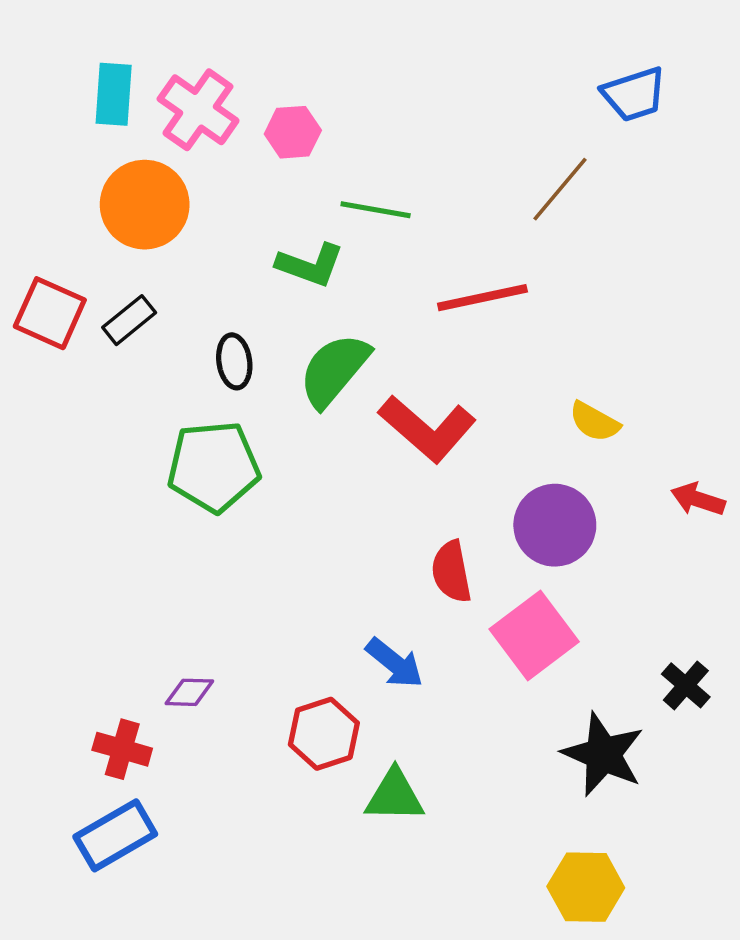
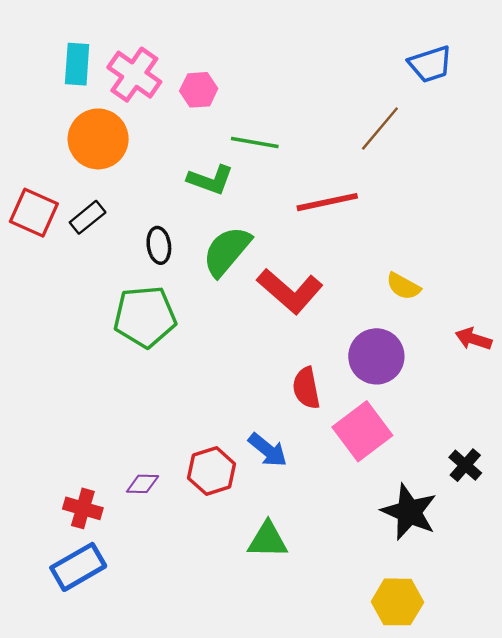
purple diamond: (189, 692) -> (143, 484), moved
red hexagon: (324, 734) -> (212, 471), moved

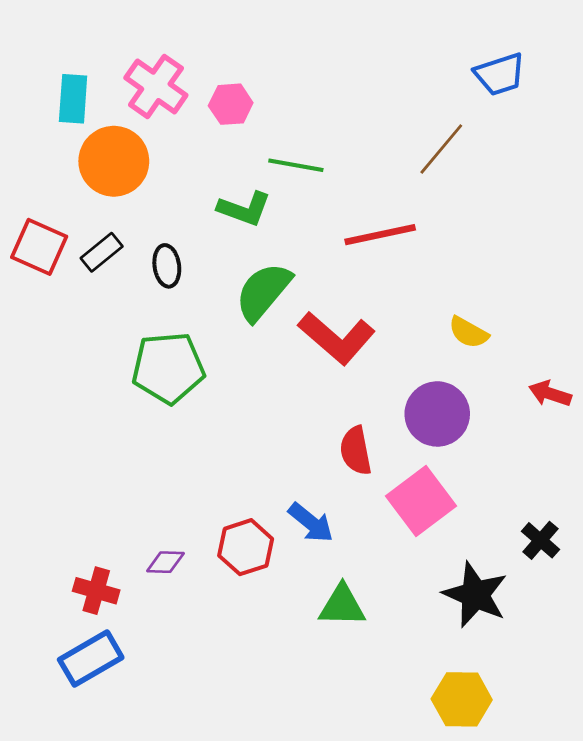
cyan rectangle: (77, 64) -> (73, 99), moved
black ellipse: (159, 245) -> (167, 266), moved
green triangle: (268, 540) -> (342, 606), moved

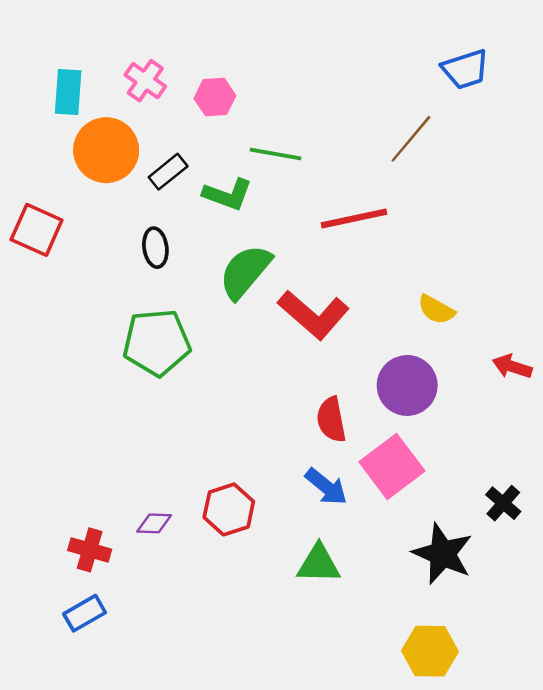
pink cross: (156, 86) -> (145, 81), size x0.7
black rectangle: (102, 252) -> (168, 172), moved
blue arrow: (311, 523) -> (326, 487), moved
blue rectangle: (91, 659) -> (85, 613), size x0.7

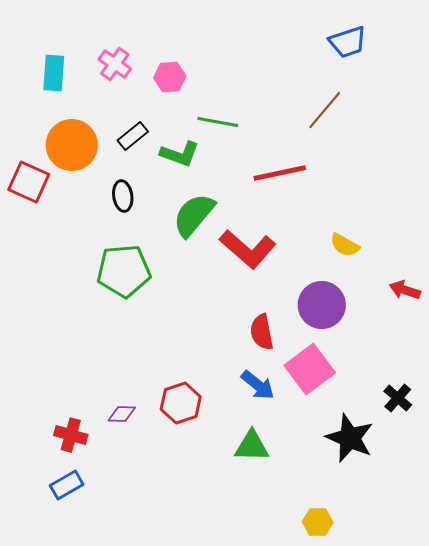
blue trapezoid: (465, 69) -> (348, 42), moved
orange circle: (106, 150) -> (72, 145), moved
yellow hexagon: (430, 651) -> (318, 522), moved, size x0.7

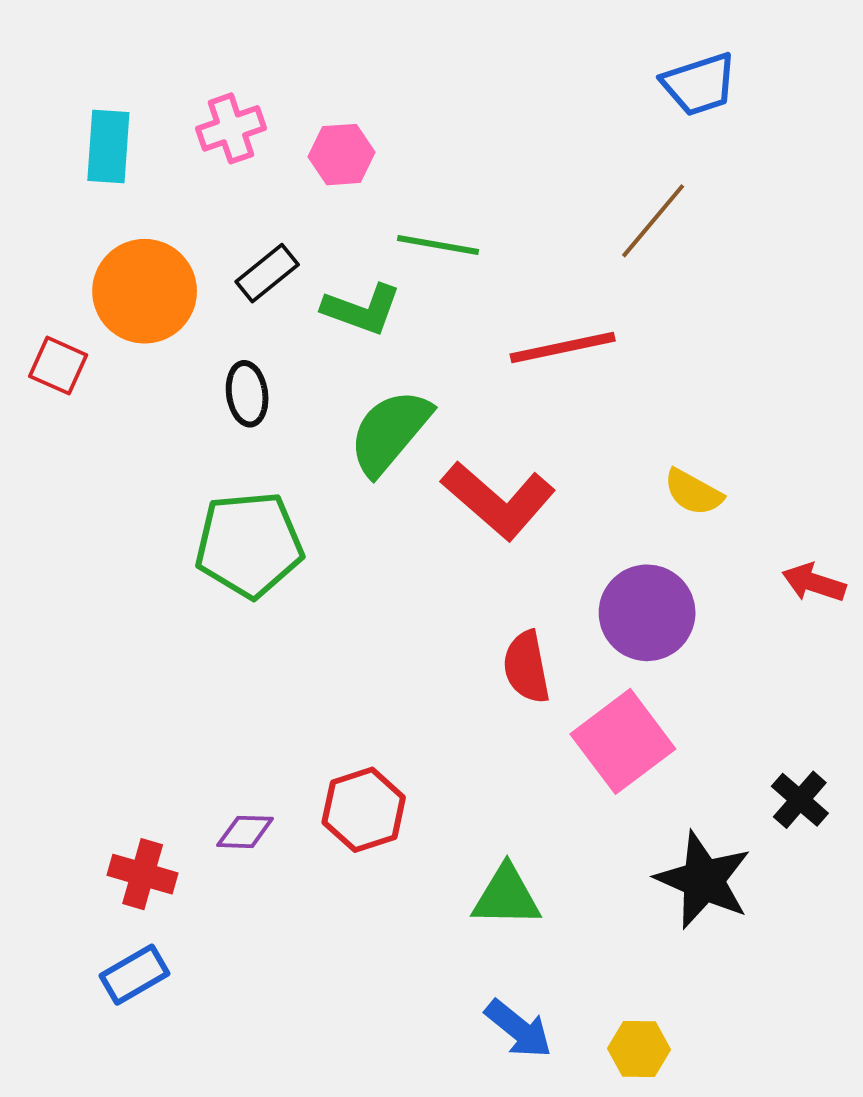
pink cross: (115, 64) -> (231, 128), turned 36
red square: (29, 182) -> (58, 366), size x0.7
blue arrow: (258, 385) -> (518, 1029), moved

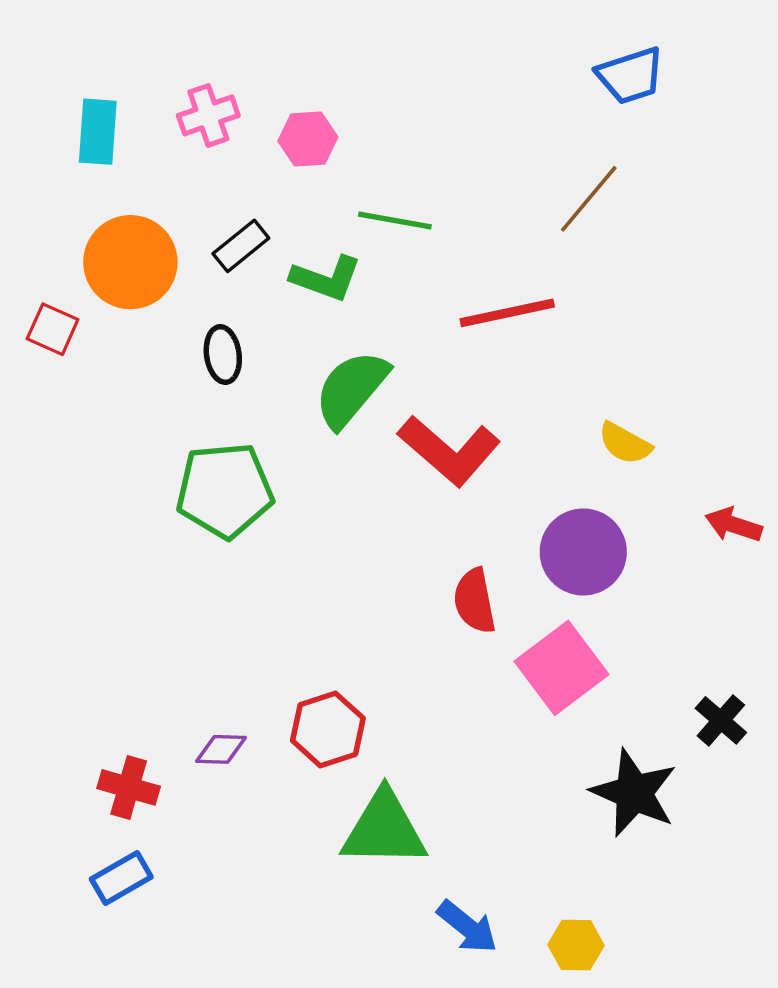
green triangle: (506, 896) -> (384, 829), moved, size x1.4

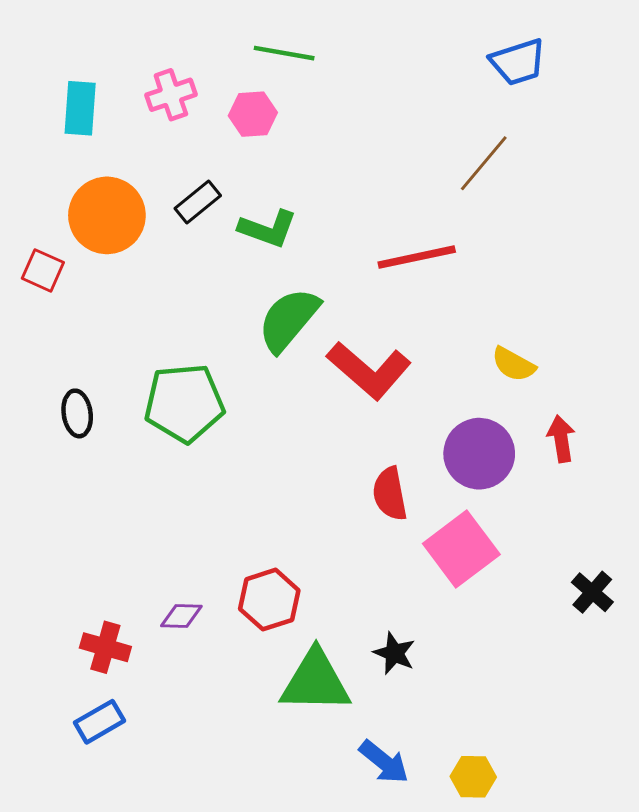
green line: (395, 220) -> (284, 53), moved
black ellipse: (223, 355) -> (77, 413), moved
red arrow: (734, 525) -> (561, 439), moved, turned 63
black star: (634, 793) -> (394, 653), moved, size x0.6

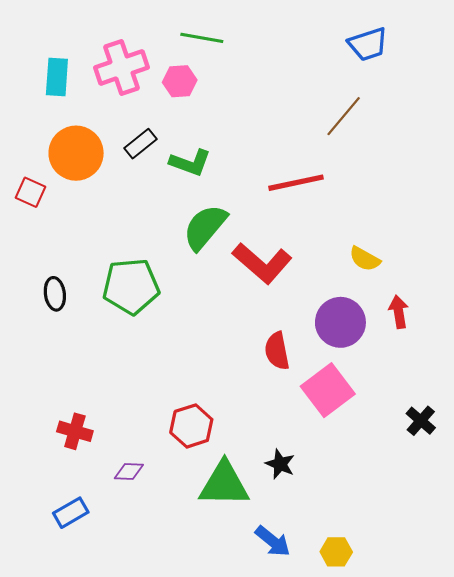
pink cross: (171, 95) -> (121, 67), size x1.5
purple diamond: (181, 616) -> (129, 471), moved
red cross: (105, 647) -> (75, 431), moved

